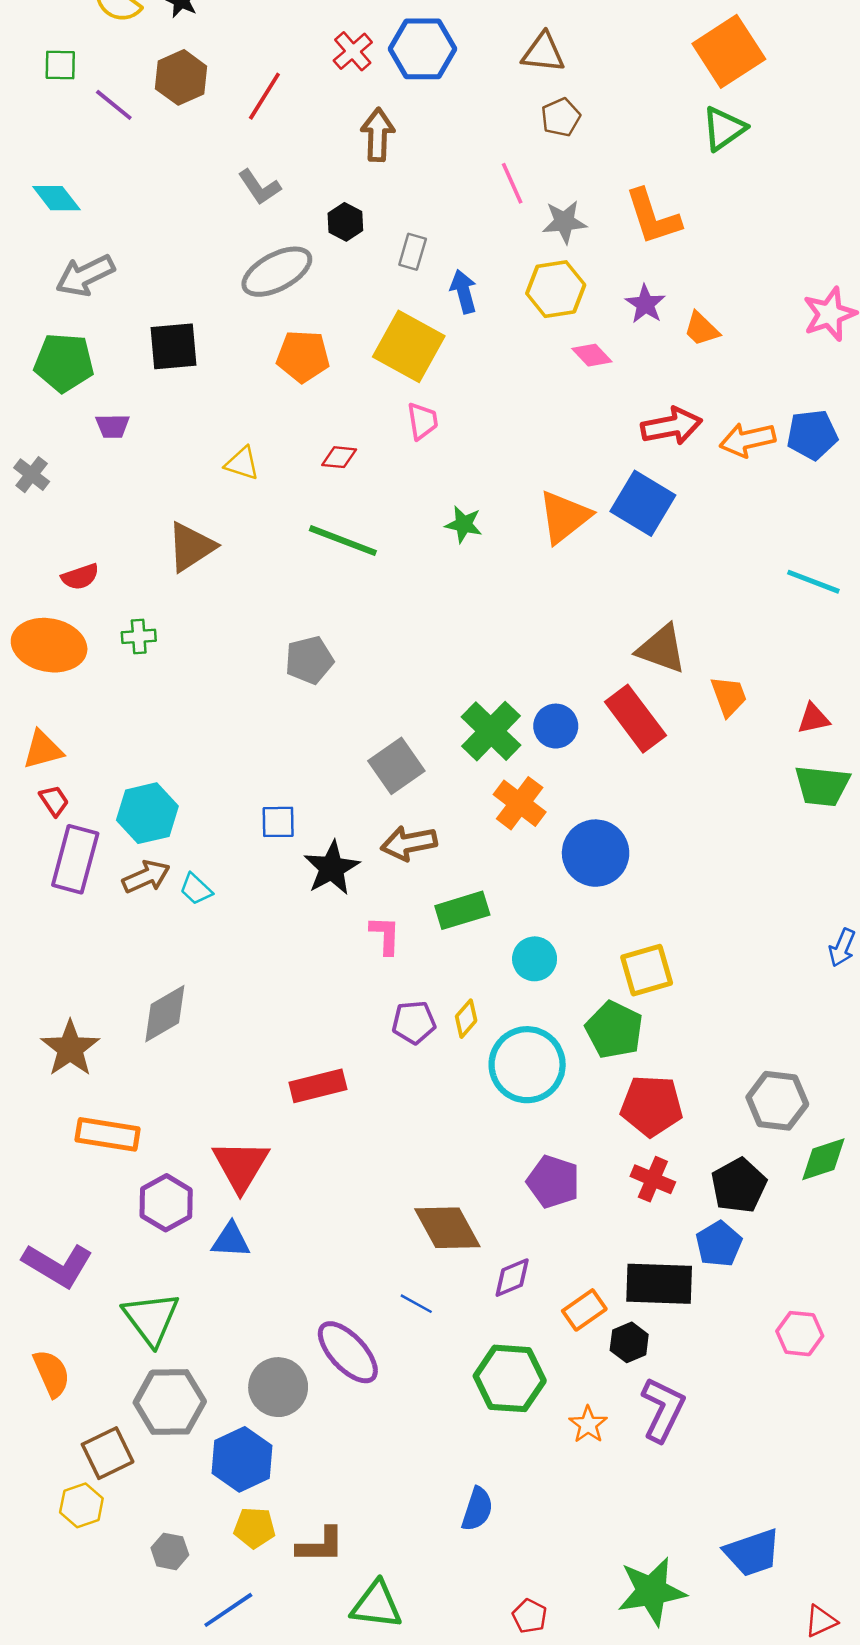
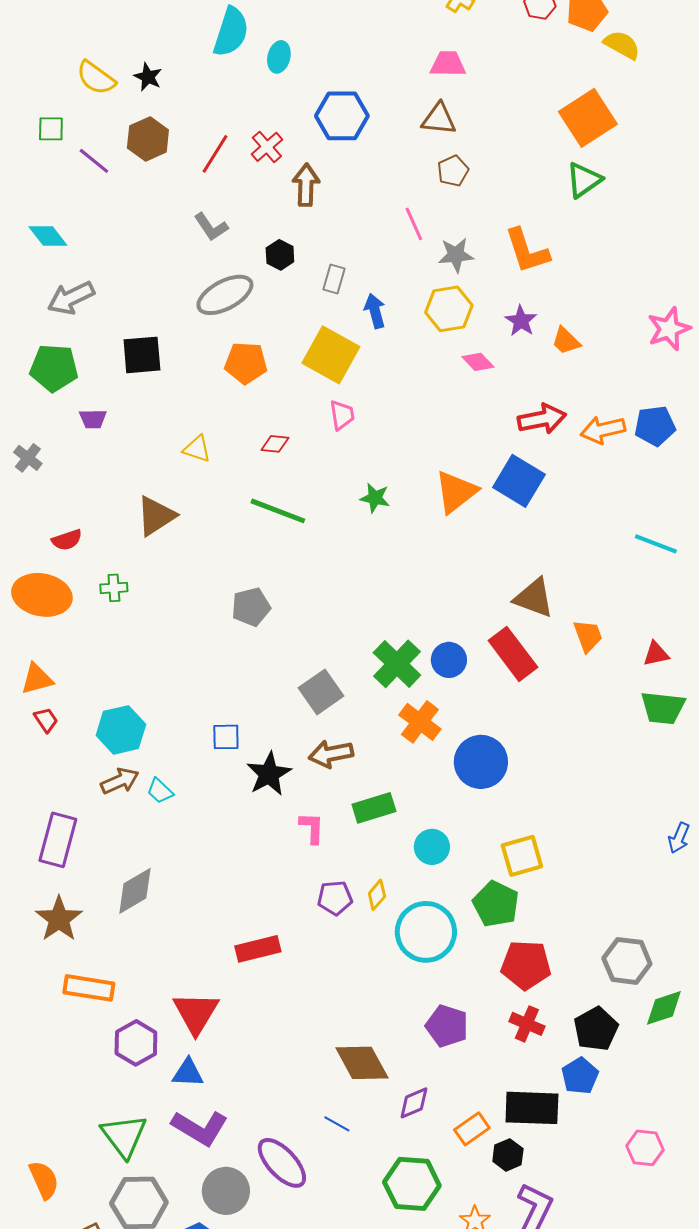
red cross: (353, 51) -> (267, 147), moved
purple rectangle: (75, 859) -> (58, 840), moved
purple L-shape: (58, 1265) -> (200, 1128), moved

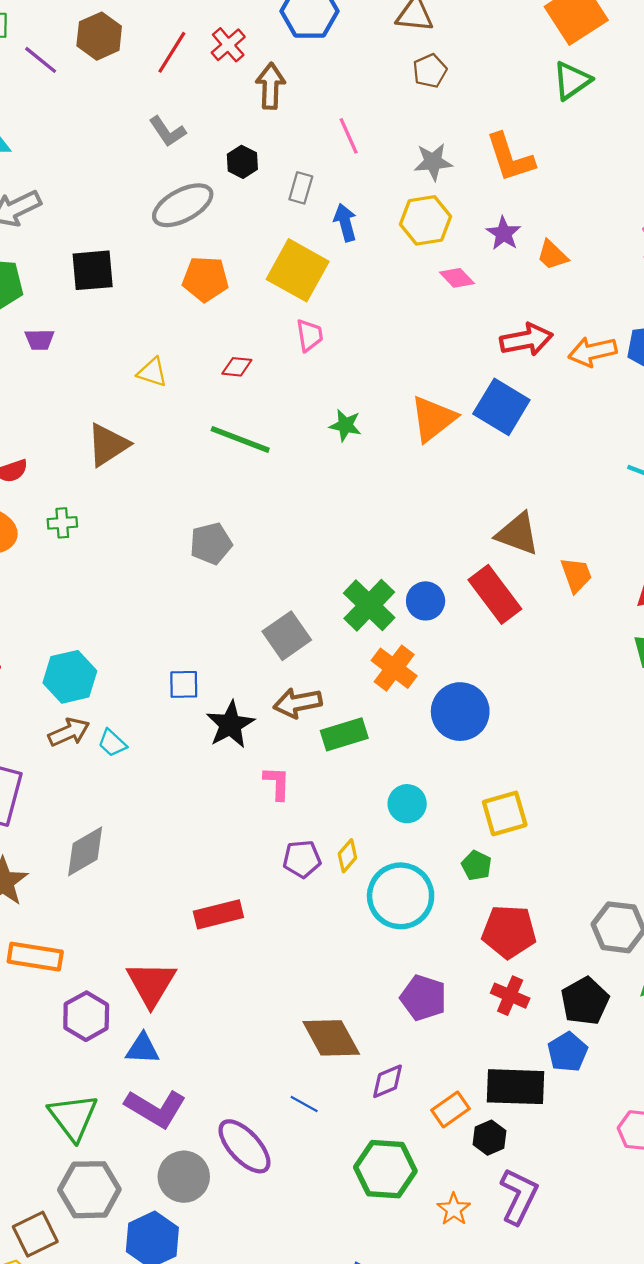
pink line: (414, 224) -> (349, 136), moved
green rectangle: (374, 808) -> (344, 734), moved
green pentagon: (496, 904) -> (476, 866), size x0.6

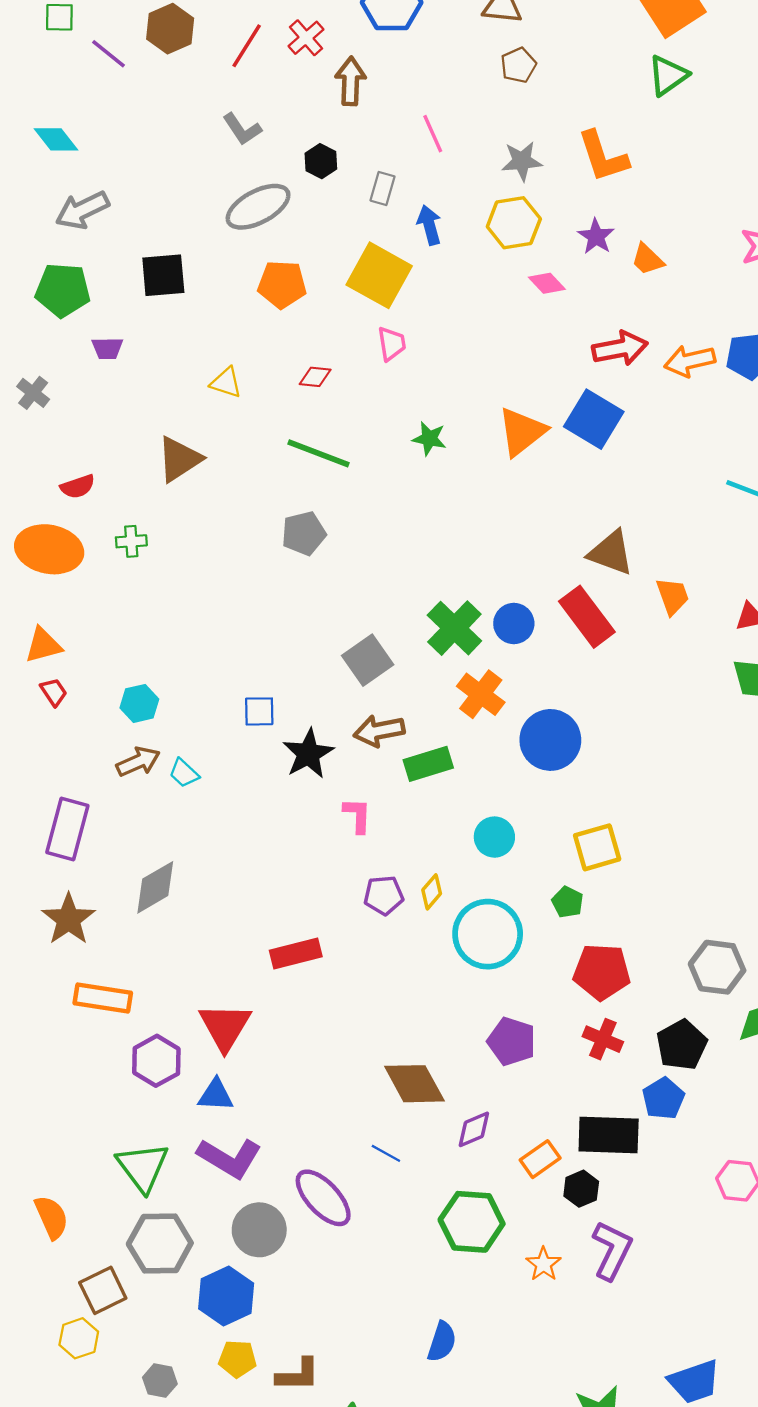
gray pentagon: (211, 543) -> (304, 533), moved
cyan hexagon: (70, 677) -> (139, 703), size x0.7

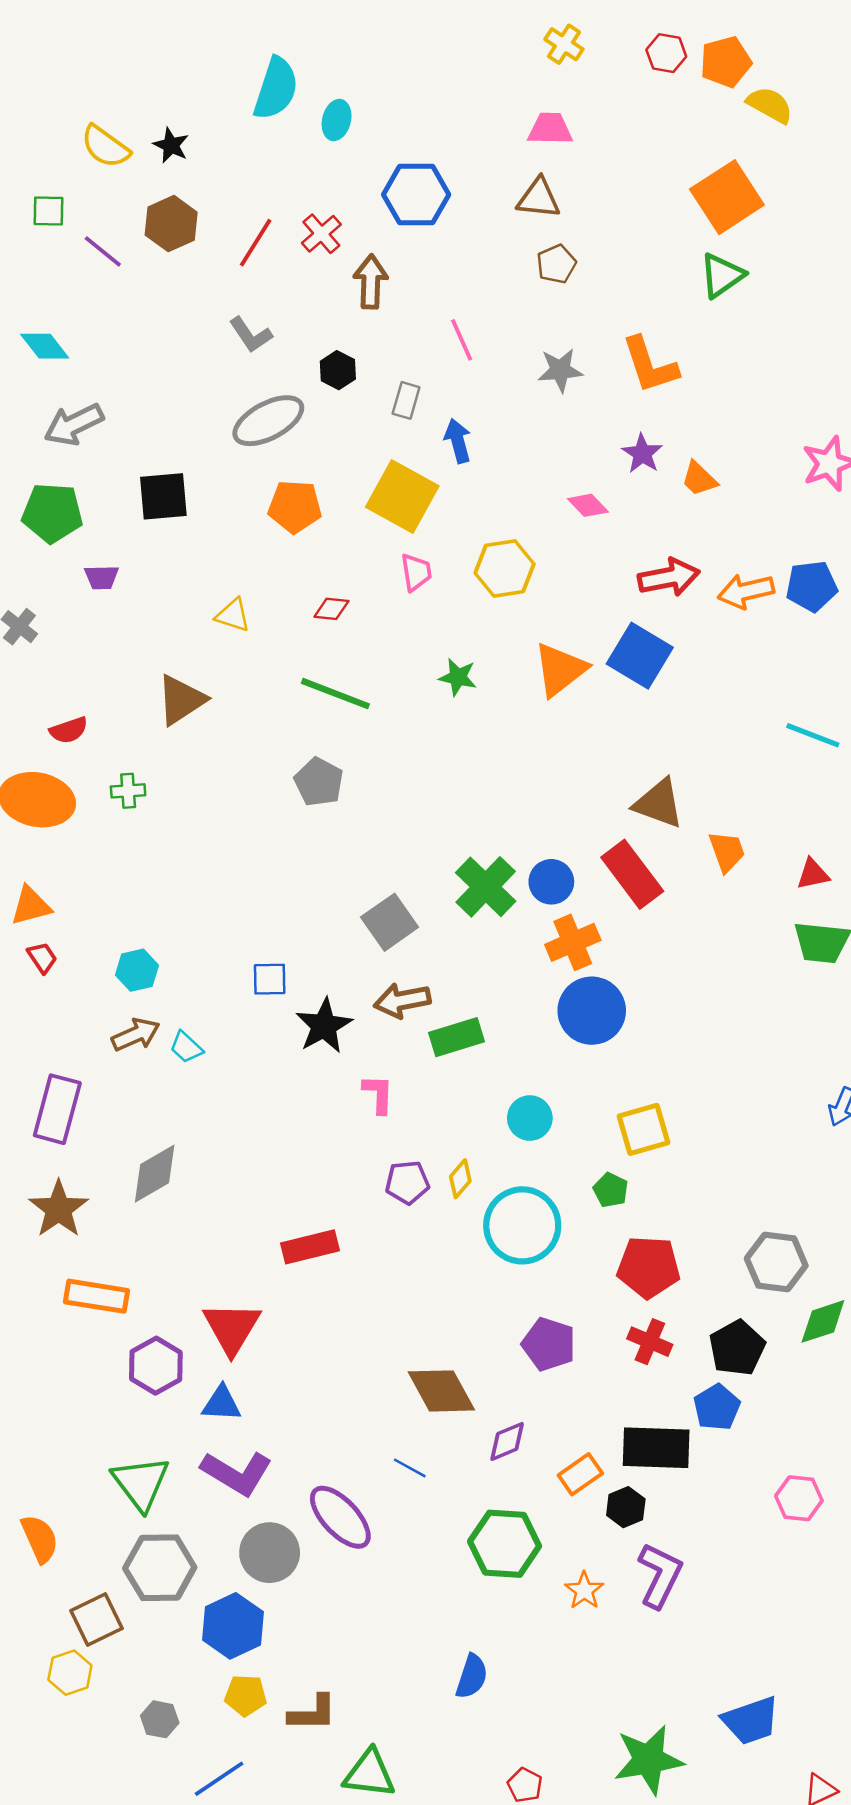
yellow hexagon: (514, 223) -> (505, 568), moved
gray pentagon: (304, 533) -> (319, 782), turned -30
orange cross: (481, 694) -> (573, 942), moved, turned 30

